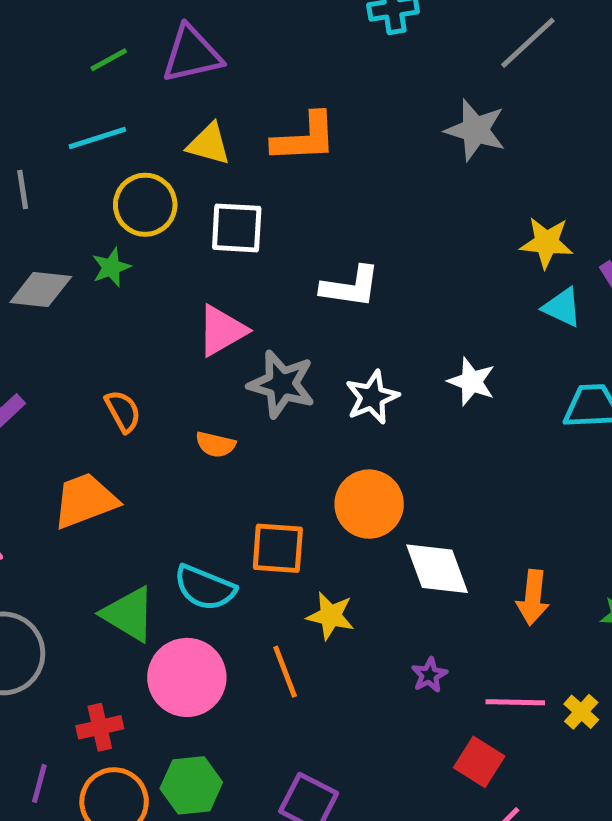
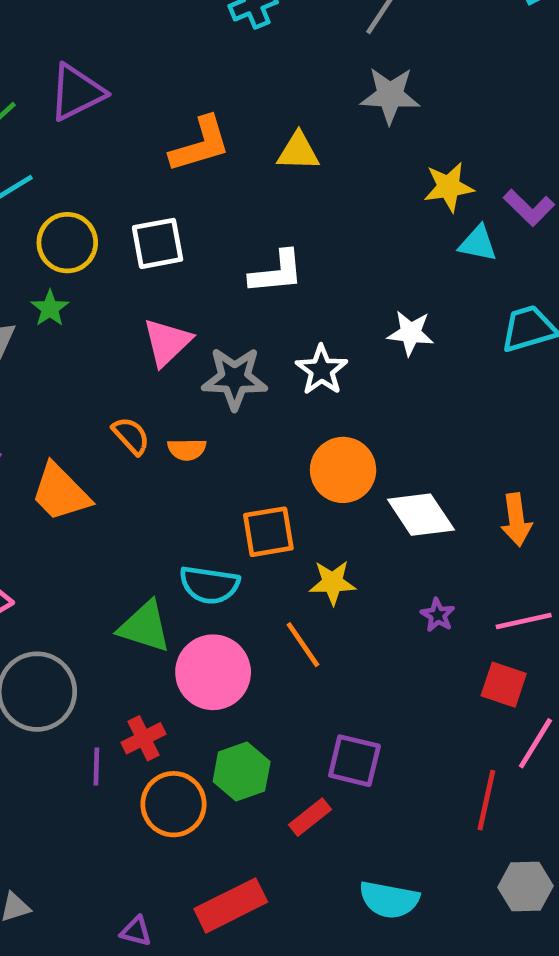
gray star: (475, 130) -> (390, 95), moved
yellow triangle: (209, 144) -> (298, 152), moved
orange semicircle: (123, 411) -> (131, 436), moved
orange trapezoid: (85, 501) -> (60, 492), moved, turned -100
purple line: (39, 783) -> (96, 767), moved

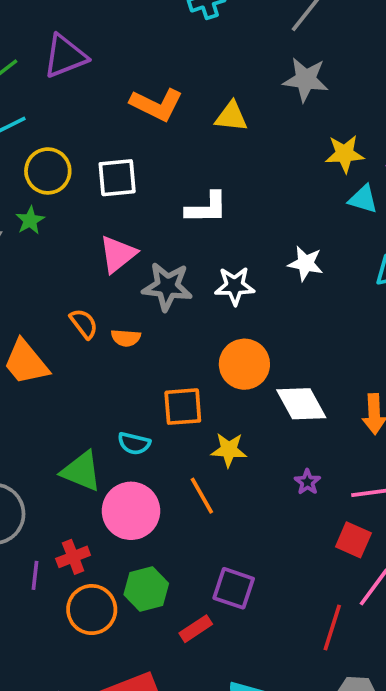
orange L-shape: (200, 144) -> (157, 104), turned 38
white star: (322, 370) -> (235, 286), turned 30
cyan semicircle: (209, 585) -> (134, 443), size x0.7

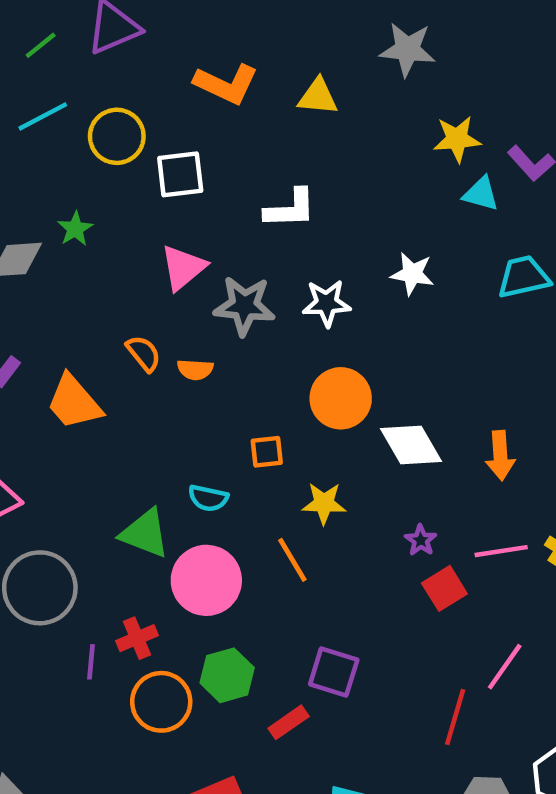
yellow circle: (48, 171) -> (117, 136), moved
orange square: (183, 407) -> (267, 452), size x0.7
red square: (353, 540) -> (444, 588), moved, turned 36

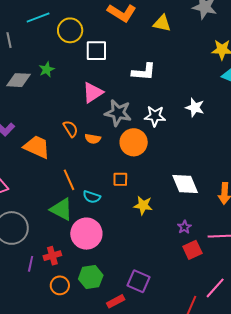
orange circle: (341, 398) -> (134, 142), moved
orange trapezoid: (74, 402) -> (37, 147), turned 148
orange line: (292, 560) -> (69, 180), moved
orange circle: (161, 702) -> (60, 285), size x0.7

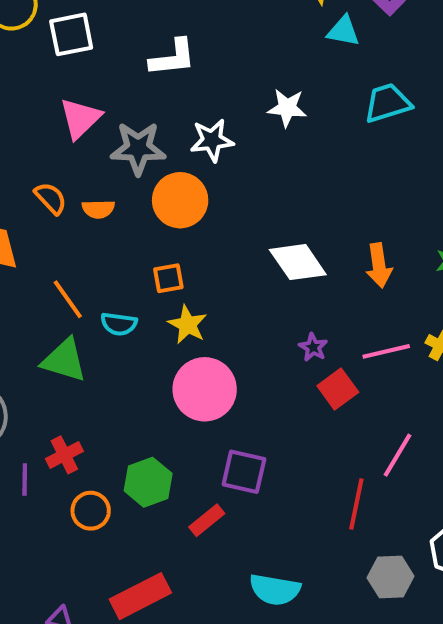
yellow star: (143, 205) -> (188, 325), moved, turned 30
pink circle: (86, 234) -> (205, 389), moved

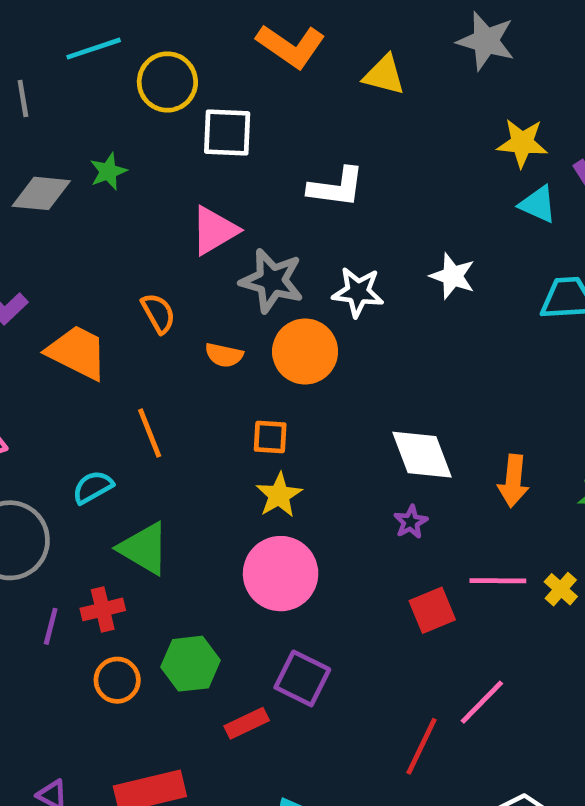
orange semicircle: (98, 209) -> (224, 355), moved
cyan semicircle: (119, 324) -> (93, 487), moved, turned 129
purple star: (313, 347) -> (411, 522), moved
green triangle: (64, 360) -> (144, 548), moved

